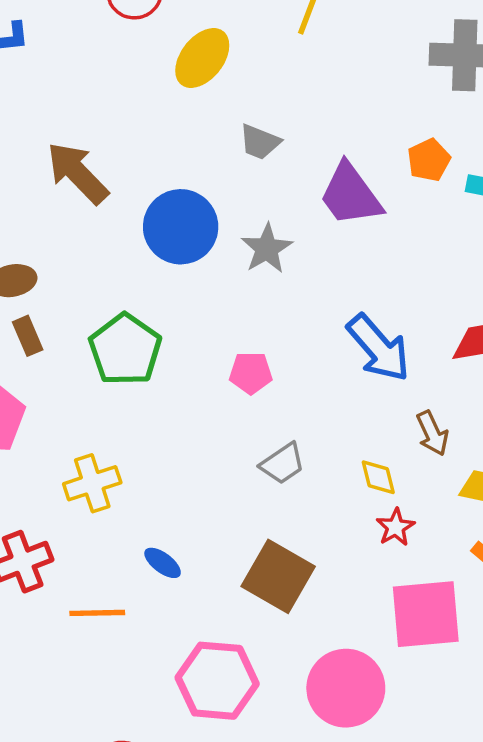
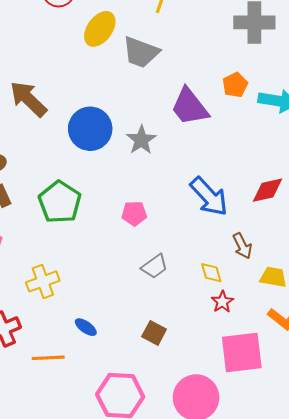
gray trapezoid: (260, 142) -> (141, 52), moved, size x1.5
brown square: (278, 576) -> (154, 333), size x0.6

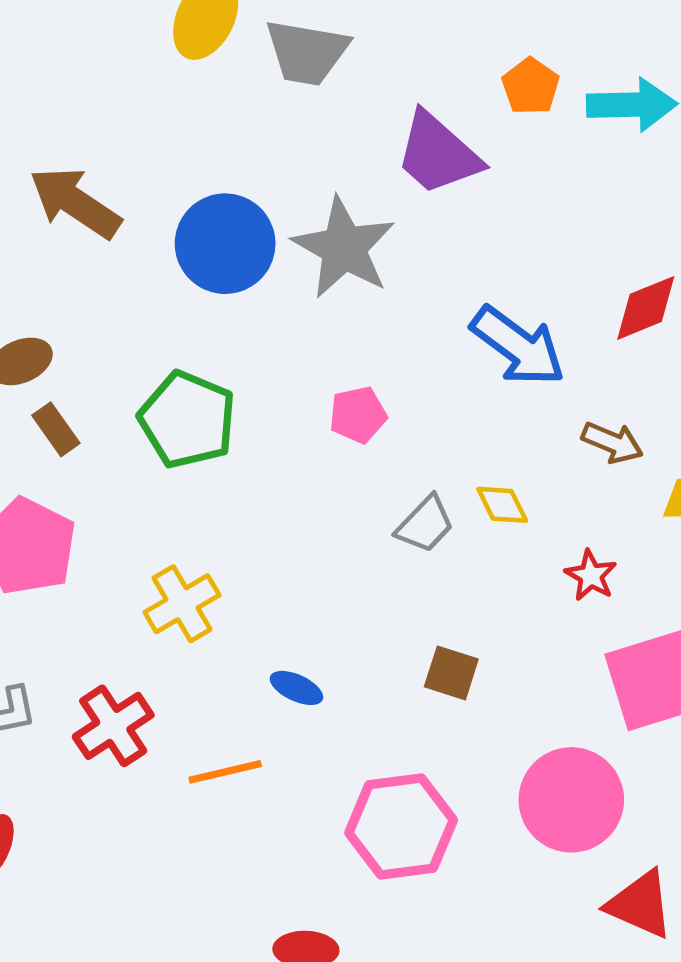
gray star: (141, 140) -> (344, 248), size x1.5
brown arrow: (242, 246) -> (612, 442), turned -30
yellow diamond: (211, 273) -> (502, 505), moved

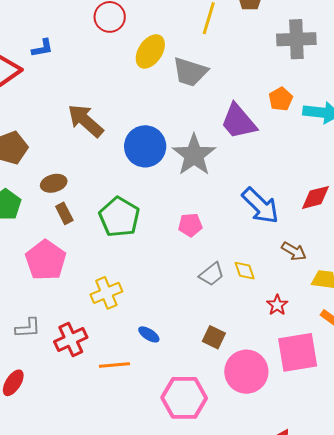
pink circle: (571, 800) -> (246, 372), moved

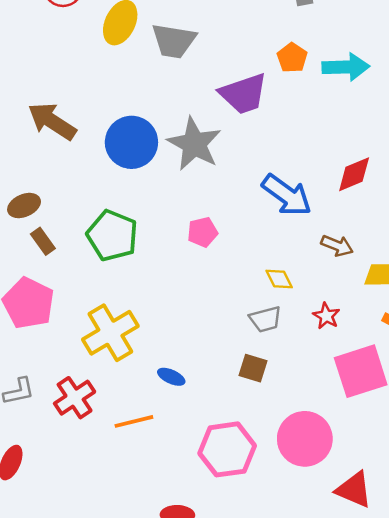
purple trapezoid: (238, 122) -> (244, 94), turned -60
gray trapezoid: (212, 274) -> (265, 319), moved, turned 32
yellow cross: (106, 293) -> (110, 333), size x1.4
pink circle: (246, 372) -> (305, 439), moved

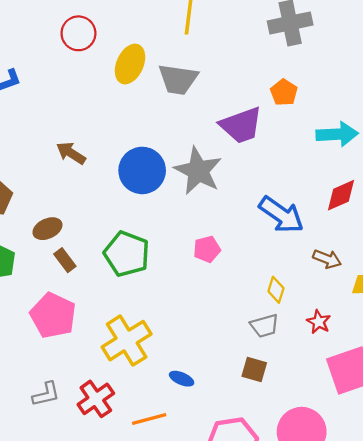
cyan arrow: (346, 67) -> (337, 134), moved
brown arrow: (52, 121) -> (71, 153), size x0.7
yellow diamond: (279, 279) -> (276, 290), turned 45

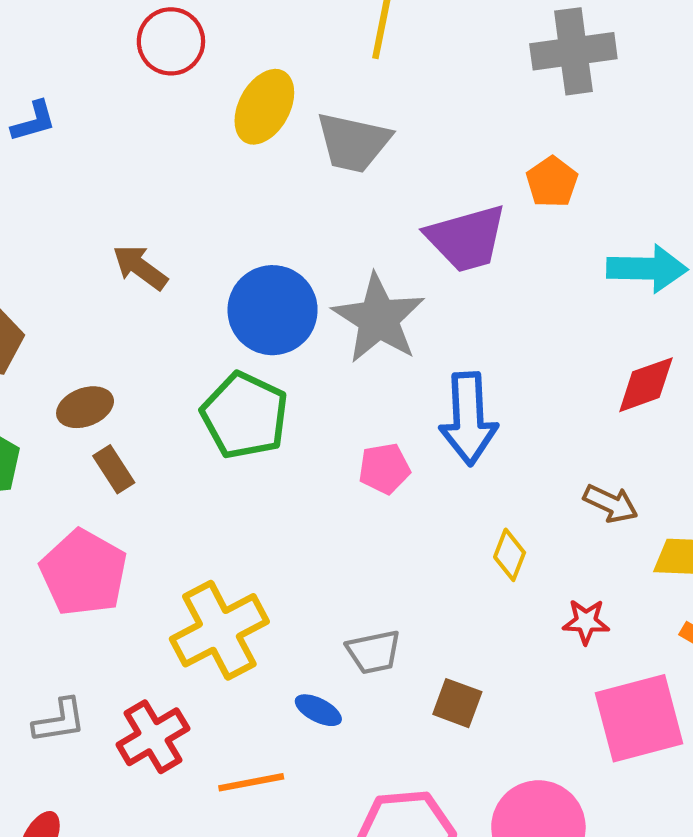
blue arrow: (281, 215) -> (468, 419), moved, turned 48
green pentagon: (127, 254) -> (245, 416), moved
red star: (319, 322) -> (586, 622), turned -30
gray trapezoid: (265, 326) -> (374, 652), moved

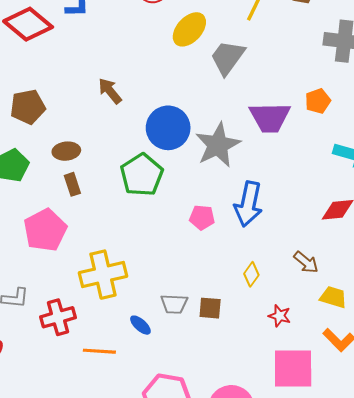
gray trapezoid: (353, 142) -> (228, 58), turned 99
brown square: (457, 703) -> (210, 308), moved, turned -30

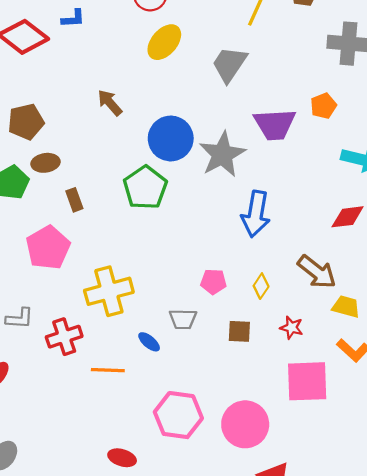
yellow ellipse: (189, 29) -> (164, 42), moved
brown ellipse: (66, 151) -> (45, 163), moved
pink pentagon: (202, 217) -> (213, 282), moved
brown arrow: (306, 262) -> (317, 272), size x1.5
brown square: (210, 308) -> (239, 331), moved

